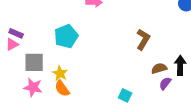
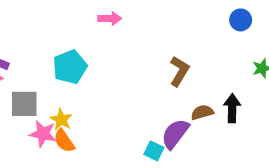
purple semicircle: (165, 83) -> (175, 134), moved, size x1.6
pink star: (33, 87) -> (43, 134), moved

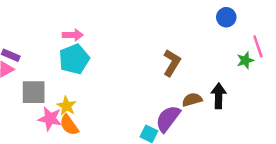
pink arrow: (110, 18) -> (73, 35), moved

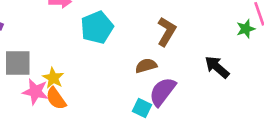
cyan pentagon: (74, 59) -> (97, 27), moved
black arrow: (219, 96) -> (217, 67), turned -50
brown semicircle: (192, 100) -> (146, 66), moved

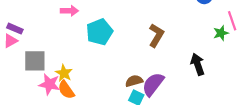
brown semicircle: (146, 66) -> (134, 81), moved
black arrow: (217, 67) -> (198, 64), turned 30

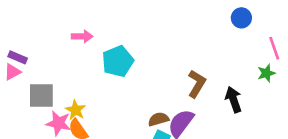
green star: (221, 33) -> (266, 73), moved
brown L-shape: (156, 35) -> (197, 84), moved

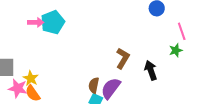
cyan pentagon: (118, 61) -> (53, 22), moved
brown semicircle: (158, 119) -> (94, 85), turned -63

